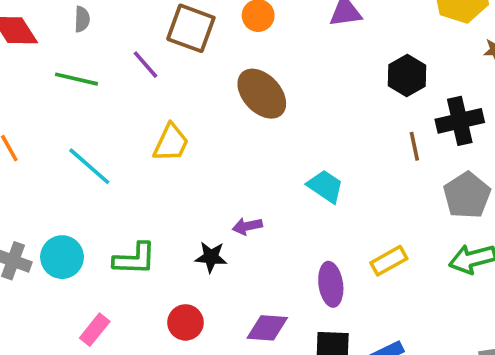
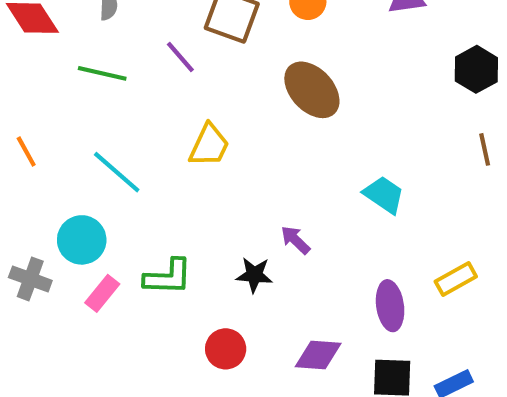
purple arrow: (247, 226) -> (295, 240), turned 56
cyan circle: (62, 257) -> (82, 240), moved
pink rectangle: (95, 330) -> (102, 293), moved

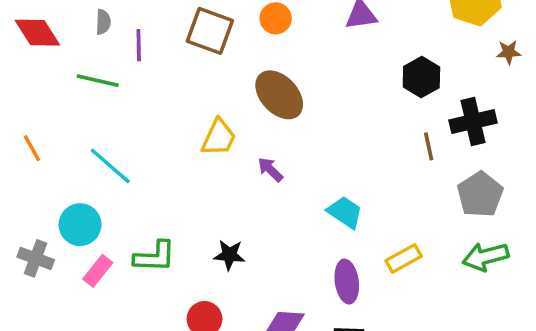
purple line: (180, 57) -> (139, 45), moved, turned 40
yellow trapezoid: (209, 145) -> (219, 138), moved
cyan trapezoid: (384, 195) -> (345, 212), moved
purple arrow: (295, 240) -> (270, 170), moved

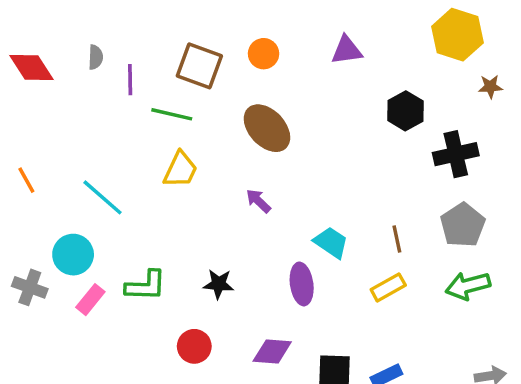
green line: (98, 81) -> (172, 114), moved
yellow trapezoid: (219, 138) -> (180, 170), moved
brown line: (429, 146) -> (397, 239), moved
purple ellipse: (347, 282) -> (302, 284), moved

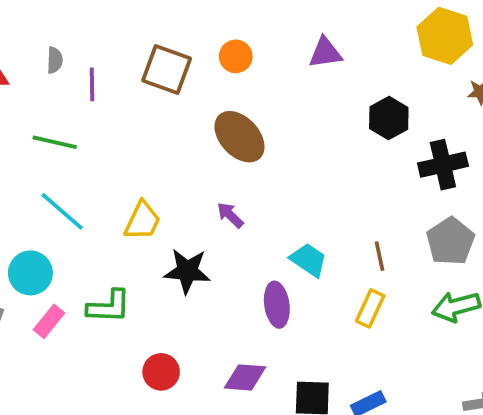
green line: (172, 114) -> (55, 142), moved
yellow trapezoid: (180, 170) -> (142, 221), moved
black star: (219, 284) -> (187, 271), moved, size x1.4
yellow rectangle: (388, 287) -> (370, 308), turned -36

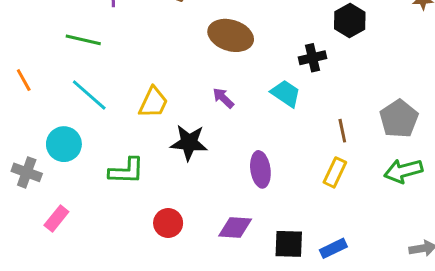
brown ellipse: (239, 137) -> (231, 35), turned -30
black cross: (443, 165) -> (313, 58), moved, size x0.7
cyan trapezoid: (309, 260) -> (286, 93), moved
pink rectangle: (49, 321) -> (56, 219), moved

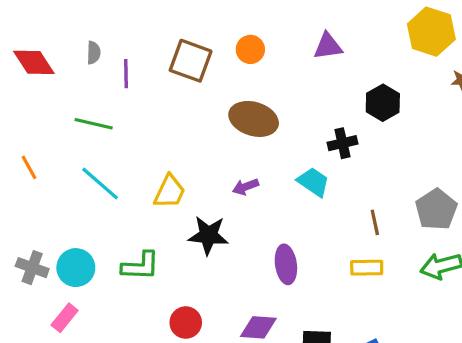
purple arrow: (223, 98) -> (246, 187), turned -65
cyan circle: (64, 144) -> (76, 268), moved
yellow rectangle: (335, 172) -> (367, 268), turned 64

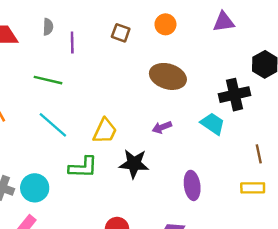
brown square: (191, 61) -> (121, 33), size x0.6
black cross: (342, 143) -> (235, 95), size x1.4
green L-shape: (140, 266) -> (83, 167), moved

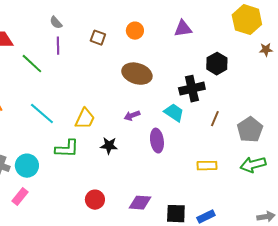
gray semicircle: (48, 27) -> (56, 23), moved, turned 136
green line: (48, 80) -> (32, 64), moved, turned 30
brown line: (259, 154) -> (215, 119), moved, turned 35
black star: (134, 164) -> (109, 146), size x0.7
purple ellipse: (192, 185) -> (157, 141), moved

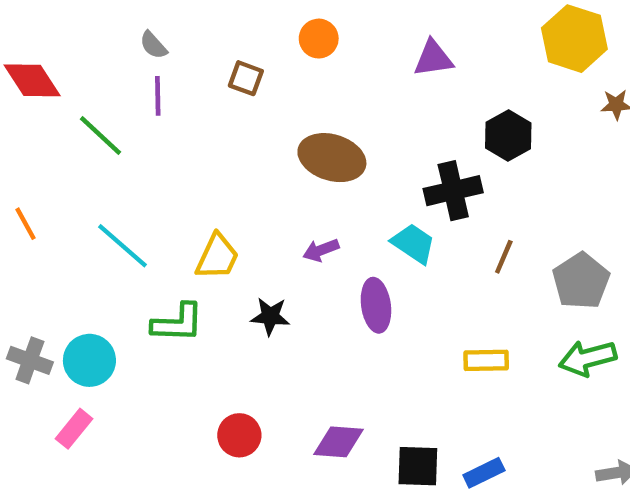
orange circle: (135, 31) -> (319, 39), moved

